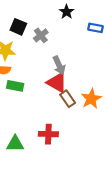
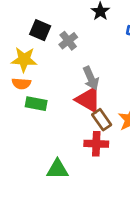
red cross: (48, 134) -> (96, 144), moved
green triangle: (15, 144) -> (57, 169), moved

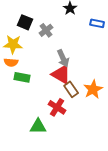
red cross: (96, 144) -> (57, 107), moved, turned 30

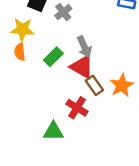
orange semicircle: (11, 62) -> (20, 52), turned 80
green rectangle: (22, 77) -> (53, 57), moved, turned -56

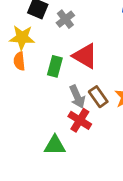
gray arrow: (84, 47) -> (77, 97), moved
green rectangle: (53, 57) -> (55, 66), turned -30
red triangle: (82, 67) -> (85, 56), moved

